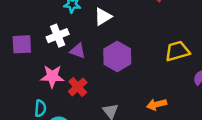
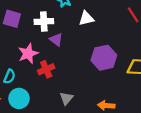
purple hexagon: (117, 56) -> (104, 58), moved
pink star: (52, 76) -> (28, 54), turned 30

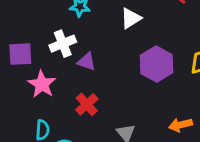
white triangle: (86, 18) -> (131, 18), moved
pink star: (28, 54) -> (42, 84), moved

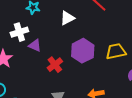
red cross: (87, 104) -> (55, 65), moved

